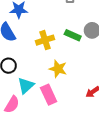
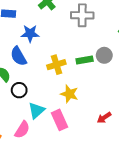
green rectangle: (73, 35) -> (85, 60), turned -35

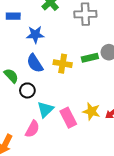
blue semicircle: (19, 56) -> (35, 63), moved
yellow cross: (56, 65) -> (63, 64), turned 30
yellow star: (69, 94) -> (91, 111), moved

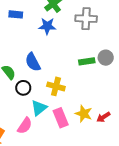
blue star: (35, 35) -> (47, 26), moved
yellow cross: (63, 64) -> (56, 86), moved

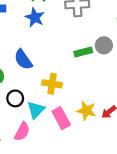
blue star: (47, 26) -> (35, 17), turned 30
black circle: (23, 88) -> (15, 98), moved

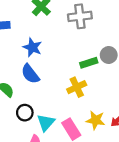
blue star: (35, 17) -> (32, 47), moved
yellow cross: (52, 84) -> (77, 87), moved, turned -30

